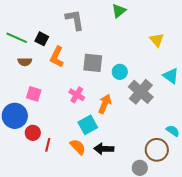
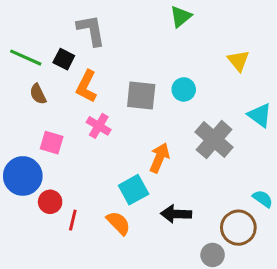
gray L-shape: (75, 20) -> (91, 30), moved
brown semicircle: (25, 62) -> (38, 94), turned 64
cyan circle: (120, 72) -> (184, 89), moved
pink cross: (77, 95) -> (99, 126), moved
black arrow: (104, 149) -> (176, 214), moved

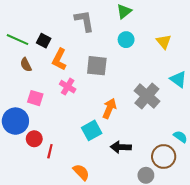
gray L-shape: (91, 30) -> (84, 21), moved
cyan circle: (184, 89) -> (126, 40), moved
orange semicircle: (118, 223) -> (81, 172), moved

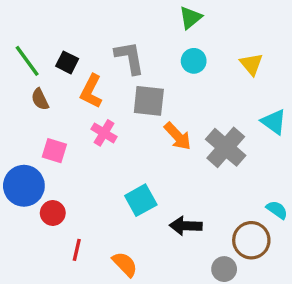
gray L-shape: (84, 21) -> (130, 58), moved
green line: (18, 40) -> (27, 61), turned 30
orange arrow: (109, 108) -> (178, 136), moved, turned 114
red line: (50, 151) -> (77, 250), moved

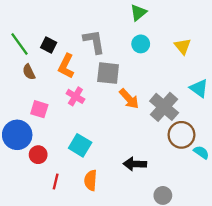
cyan square: (141, 200) -> (80, 145), moved, turned -30
brown circle: (251, 240) -> (181, 135), moved
orange semicircle: (125, 264) -> (91, 180), moved, turned -132

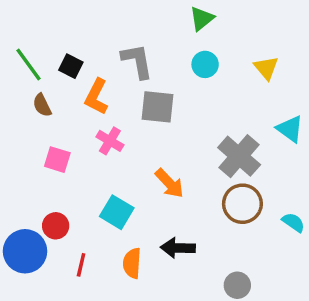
orange arrow: (129, 99) -> (169, 183), moved
blue circle: (17, 135) -> (25, 251), moved
brown circle: (181, 135) -> (242, 204), moved
black arrow: (135, 164) -> (178, 248), moved

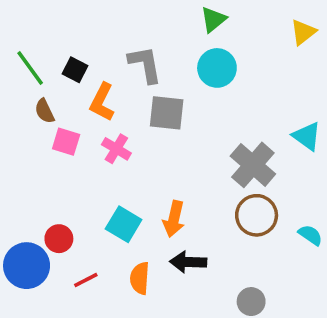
cyan circle: (205, 64) -> (217, 68), size x1.4
yellow triangle: (266, 68) -> (303, 32), moved, turned 32
pink square: (57, 160) -> (66, 142), moved
orange arrow: (169, 183) -> (174, 219), moved, turned 56
red line: (81, 265) -> (86, 280), turned 50

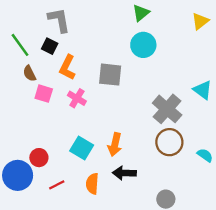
gray L-shape: (145, 64) -> (59, 20), moved

